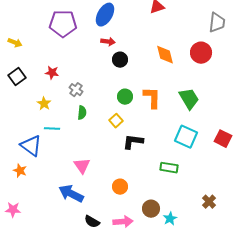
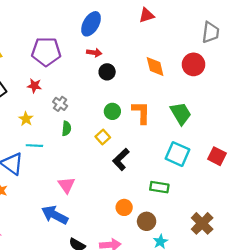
purple pentagon: (63, 24) -> (46, 52), moved
black L-shape: (133, 142) -> (121, 159), turned -50
orange circle: (120, 187) -> (124, 207), moved
brown cross: (209, 202) -> (202, 223), size x1.5
brown circle: (151, 209) -> (147, 221), moved

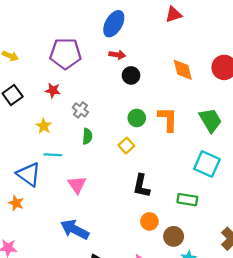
black L-shape: (121, 159) -> (141, 186), moved, turned -35
pink triangle: (66, 185) -> (77, 185), moved

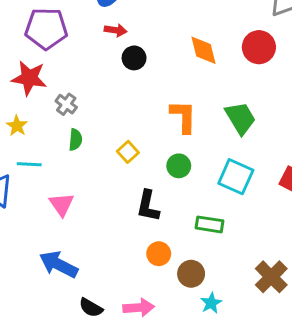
red star: (53, 90) -> (29, 78), size x1.6
green circle: (137, 118) -> (179, 166), moved

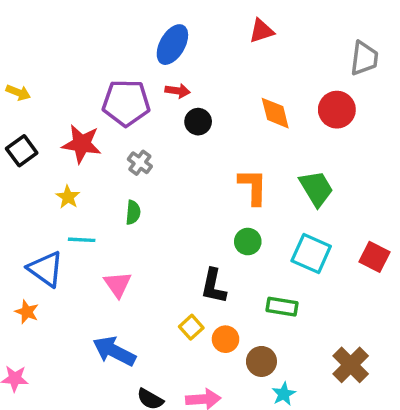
purple pentagon: (46, 29) -> (126, 103), moved
gray cross: (66, 104) -> (140, 163), moved
yellow square: (128, 152) -> (191, 327), moved

